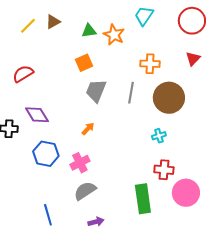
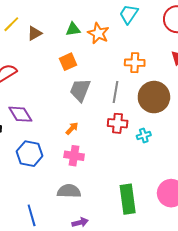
brown triangle: (53, 22) -> (35, 33), moved
pink cross: (80, 163) -> (74, 156), moved, turned 36
red cross: (164, 170) -> (118, 123), moved
gray semicircle: (85, 191) -> (69, 191), turned 35

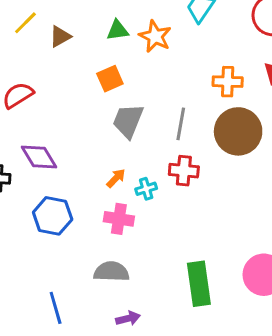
orange cross: (135, 63) -> (228, 82), moved
cyan cross: (144, 135) -> (146, 189), moved

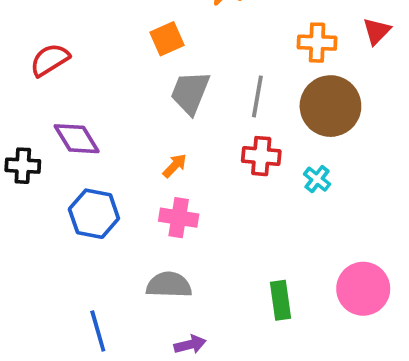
cyan cross: (146, 189) -> (317, 179), moved, turned -35
green rectangle: (199, 284) -> (280, 300), size x0.7

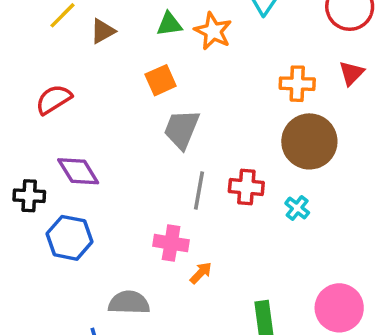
gray line: (257, 96) -> (199, 191), moved
orange arrow: (175, 166) -> (201, 273), moved
blue hexagon: (94, 214) -> (69, 238), moved
gray semicircle: (169, 285) -> (129, 303), moved

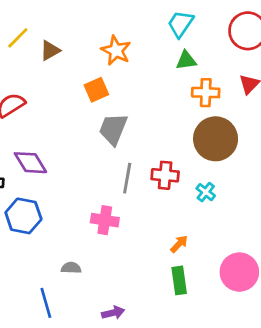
green triangle: (169, 24) -> (186, 60), moved
orange star: (213, 31) -> (116, 50), moved
orange arrow: (201, 273) -> (179, 244), moved
gray semicircle: (129, 303) -> (71, 268), size x0.6

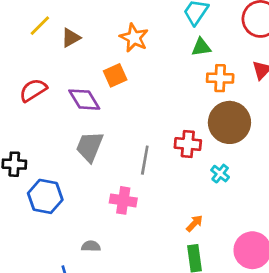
gray trapezoid: (113, 129) -> (90, 147), moved
purple diamond: (30, 163) -> (84, 100), moved
red cross: (165, 175) -> (188, 144), moved

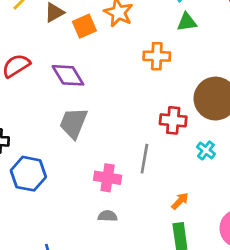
orange square: (115, 75) -> (84, 26), moved
orange cross: (220, 78) -> (157, 56), moved
gray line: (145, 160) -> (144, 159), moved
gray semicircle: (91, 246) -> (108, 216), moved

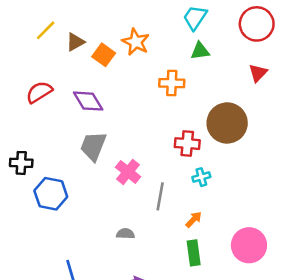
orange square: (84, 26) -> (104, 55), turned -30
cyan cross: (206, 150) -> (201, 177), moved, turned 36
gray line: (144, 159) -> (160, 196), moved
pink cross: (108, 178) -> (128, 172), moved, turned 30

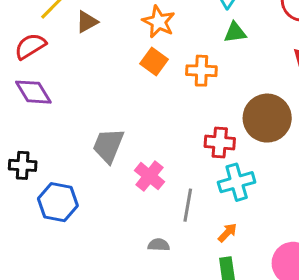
orange square: (104, 55) -> (154, 61), moved
red semicircle: (39, 92) -> (30, 46), moved
purple diamond: (88, 101) -> (33, 92), moved
cyan cross: (201, 177) -> (237, 182), size x1.6
gray semicircle: (125, 234) -> (159, 245), moved

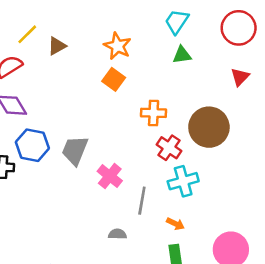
orange cross: (201, 71) -> (154, 113), moved
red cross: (220, 142) -> (169, 148), turned 30
blue hexagon: (58, 202) -> (32, 145), moved
orange arrow: (227, 233) -> (175, 224), turned 72

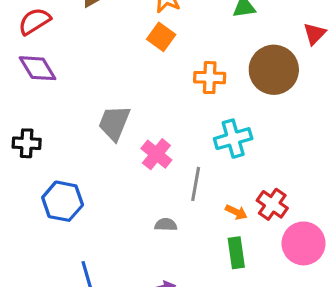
brown circle: (209, 127) -> (274, 70), moved
blue hexagon: (32, 145) -> (63, 201), moved
red cross: (169, 148) -> (272, 204), moved
cyan cross: (183, 181) -> (233, 139), moved

